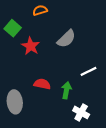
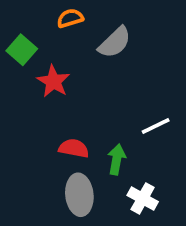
gray semicircle: (66, 39) -> (115, 42), moved
gray ellipse: (15, 102) -> (79, 195), moved

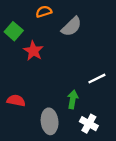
red semicircle: (74, 148) -> (16, 101), moved

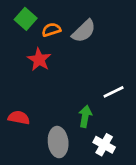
orange semicircle: (44, 12) -> (51, 30), moved
green square: (14, 31) -> (26, 19), moved

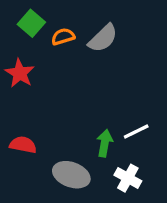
red star: (39, 59) -> (20, 73), moved
white line: (114, 92) -> (136, 131), moved
gray ellipse: (58, 142) -> (71, 175), turned -64

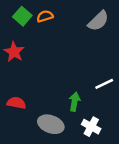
orange semicircle: (63, 37) -> (45, 16), moved
gray semicircle: (103, 38) -> (98, 21), moved
white line: (136, 131) -> (104, 84), moved

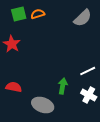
green square: (22, 16) -> (19, 14), turned 35
white cross: (91, 127) -> (89, 95), moved

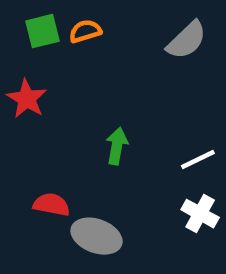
green arrow: (63, 86) -> (117, 146), moved
red semicircle: (14, 87) -> (51, 205), moved

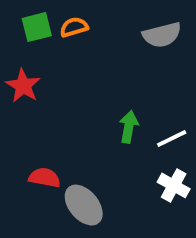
gray semicircle: (187, 40) -> (162, 35), turned 30
green arrow: (117, 146) -> (129, 127), moved
gray ellipse: (97, 236) -> (84, 205), turned 30

